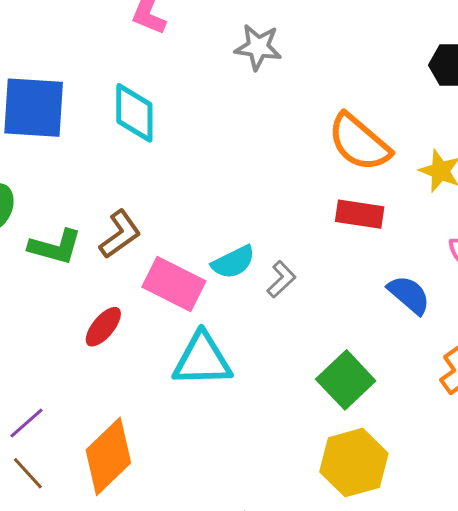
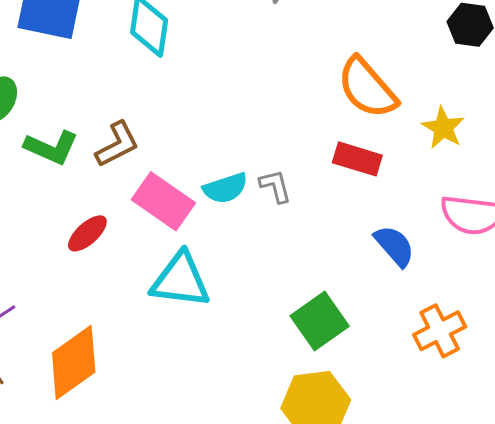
gray L-shape: (281, 279) -> (275, 186), moved, turned -69

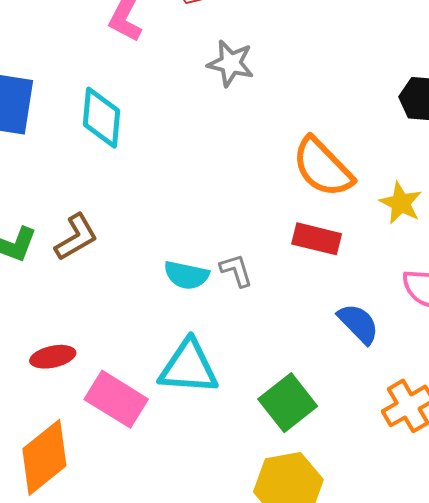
cyan semicircle: (225, 188) -> (186, 275), turned 33
pink rectangle: (163, 201) -> (116, 399), moved
red ellipse: (87, 233) -> (53, 357), moved, turned 33
cyan triangle: (181, 280) -> (189, 367), moved

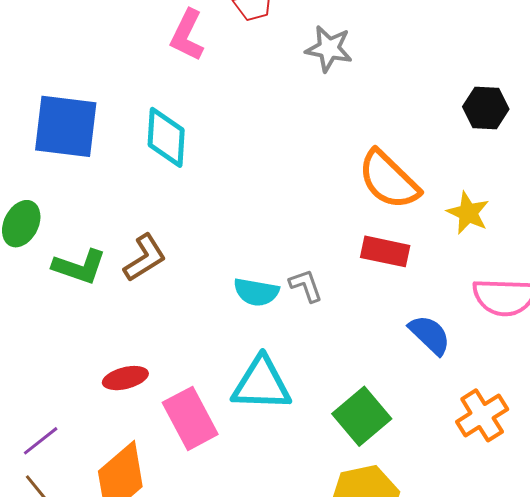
gray star: (231, 63) -> (329, 49), moved
pink rectangle: (116, 399) -> (190, 418), turned 32

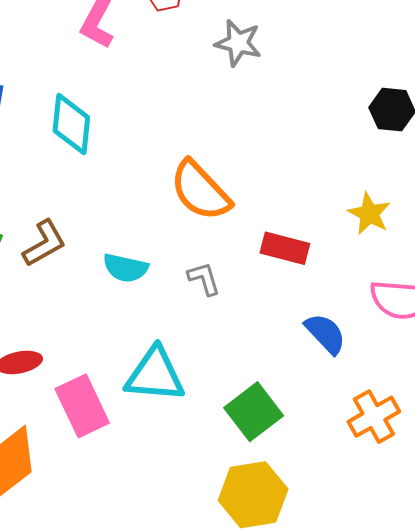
orange semicircle: (389, 180) -> (200, 191), moved
cyan semicircle: (256, 292) -> (125, 268), moved

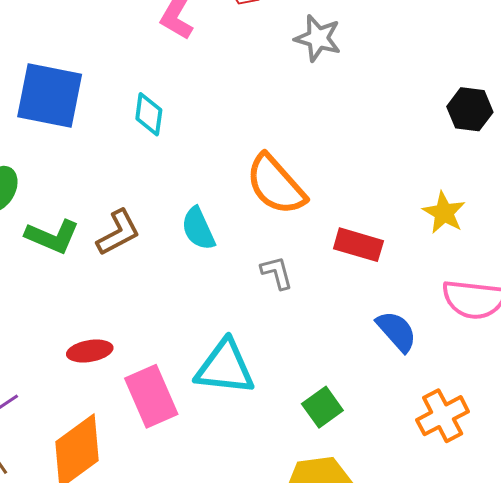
cyan diamond: (71, 124) -> (149, 114), size x0.7
cyan semicircle: (125, 268) -> (198, 229), moved, turned 51
green square: (254, 412) -> (322, 407), size x0.7

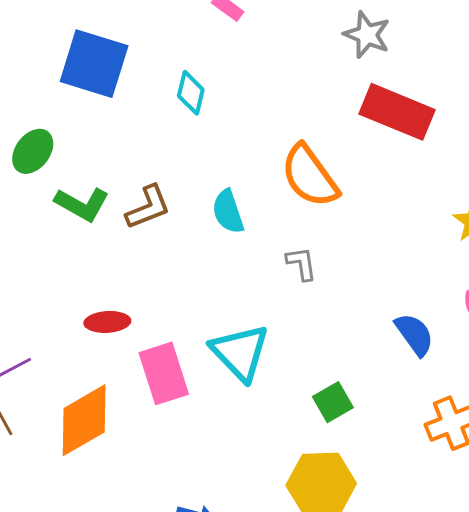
red rectangle: (358, 245) -> (397, 112), moved, size x1.5
cyan triangle: (225, 367) -> (240, 352), turned 34

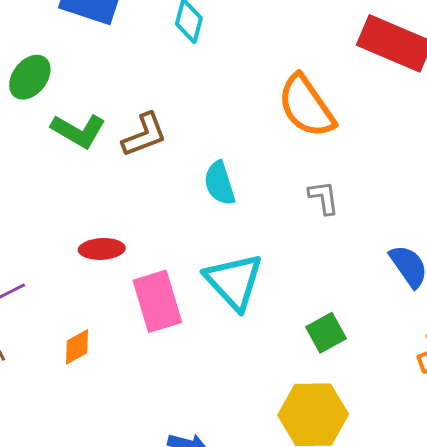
cyan semicircle: (228, 212) -> (220, 183), moved
gray L-shape: (302, 264) -> (324, 198), moved
orange diamond: (84, 420) -> (77, 347), size x0.5

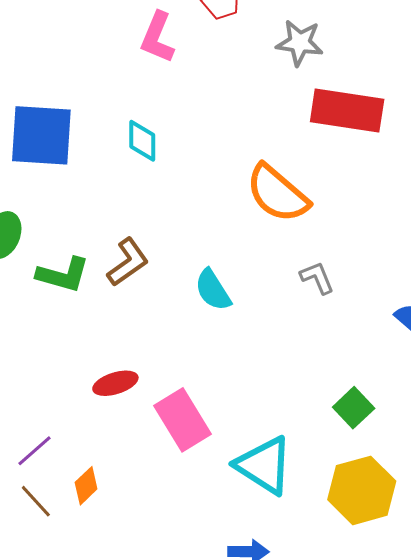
cyan triangle: (234, 281) -> (264, 465), moved
orange diamond: (77, 347) -> (86, 486), moved

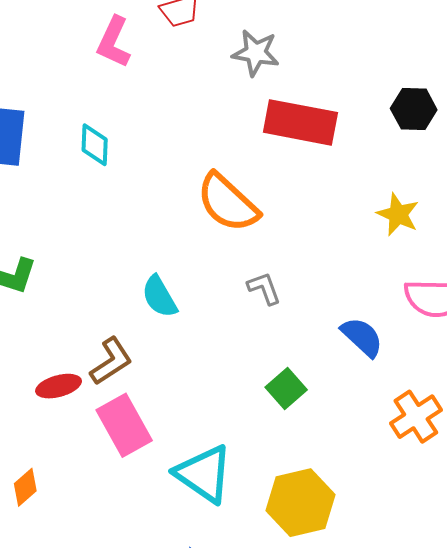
brown L-shape: (128, 262) -> (111, 361), moved
green square: (354, 408) -> (286, 388), moved

